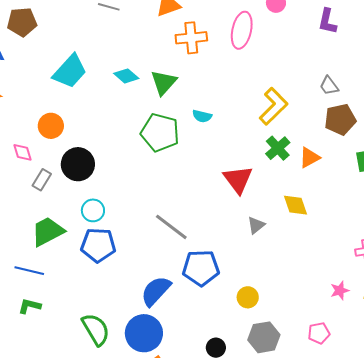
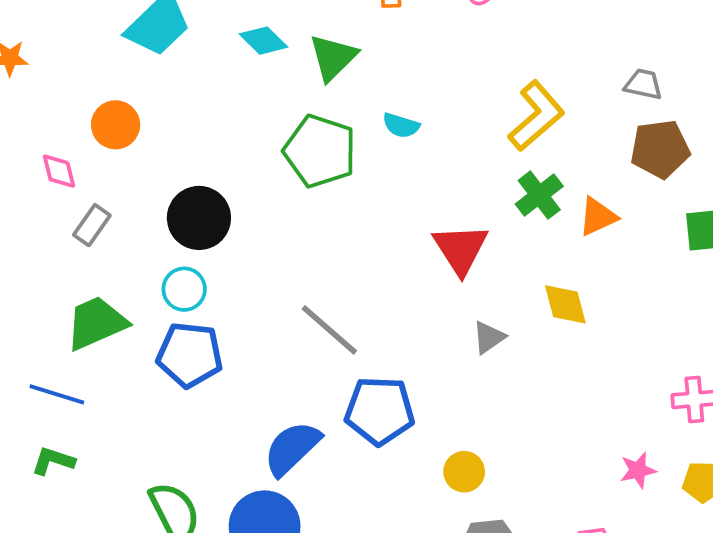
gray trapezoid: (329, 86) -> (643, 84), turned 135
black circle: (78, 164) -> (199, 218), moved

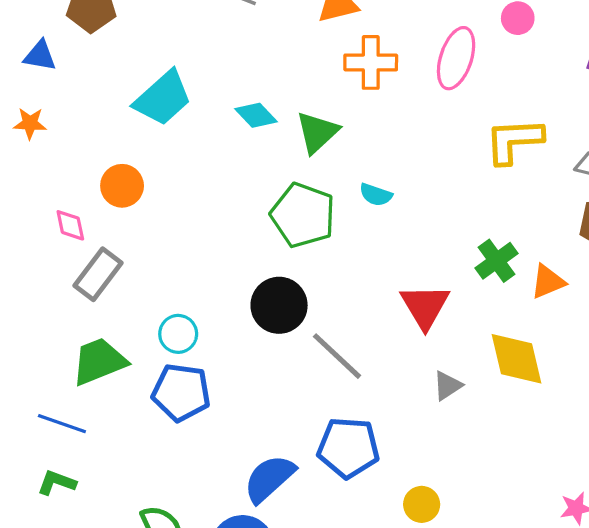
yellow L-shape: (536, 116) -> (514, 141), moved, turned -144
black circle: (199, 218) -> (279, 305), moved
gray rectangle: (92, 225) -> (98, 274), size x1.4
yellow diamond: (565, 304) -> (517, 359), size x1.4
gray line: (329, 330) -> (337, 356), moved

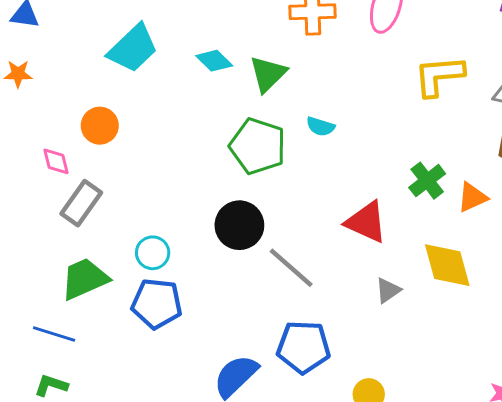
red triangle: (425, 306) -> (366, 222), turned -33

